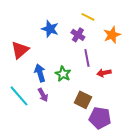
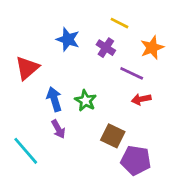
purple line: (87, 58) -> (132, 73), moved, turned -54
cyan line: (19, 96) -> (26, 151), moved

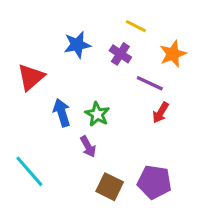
blue star: (68, 39) -> (77, 45), turned -30
red arrow: (141, 99) -> (161, 113), turned -48
purple arrow: (58, 129) -> (88, 147), moved
brown square: (113, 136) -> (110, 187), moved

